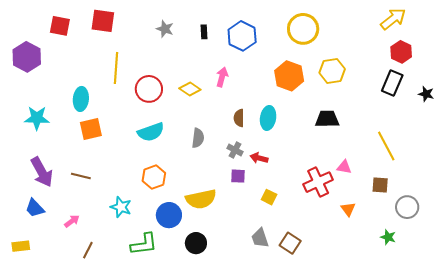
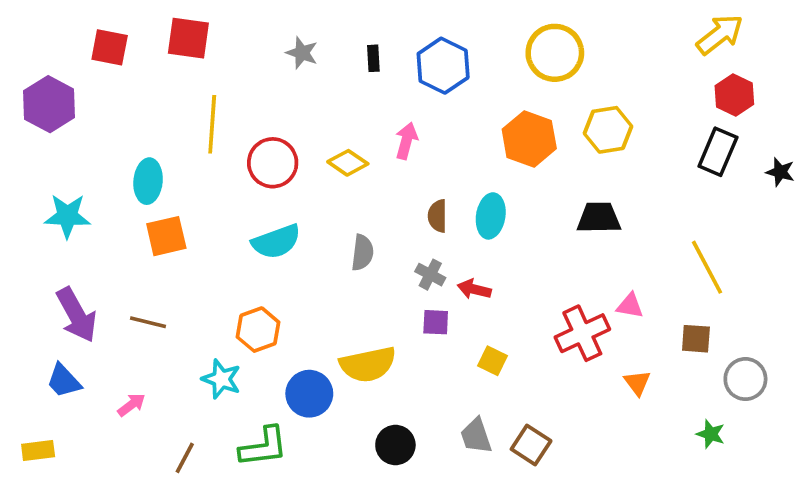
orange hexagon: (154, 177) -> (258, 330), moved
black circle: (196, 243) -> (395, 445), moved
brown line: (88, 250) -> (185, 458), moved

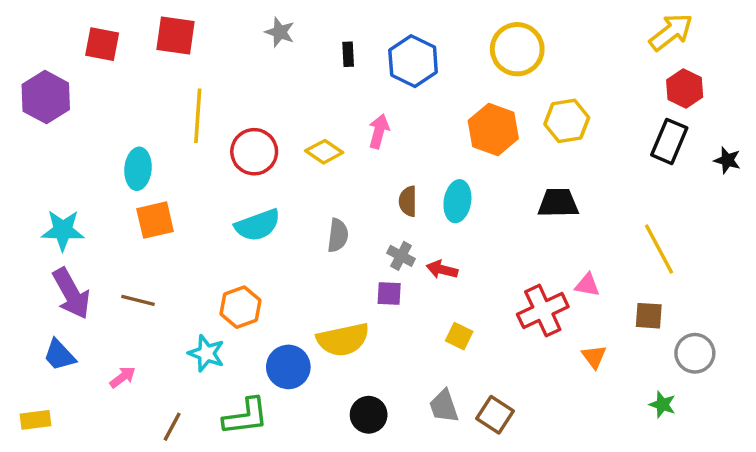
gray star: (302, 53) -> (280, 32), moved
cyan star: (67, 216) -> (63, 230), moved
purple square: (436, 322) -> (389, 293), moved

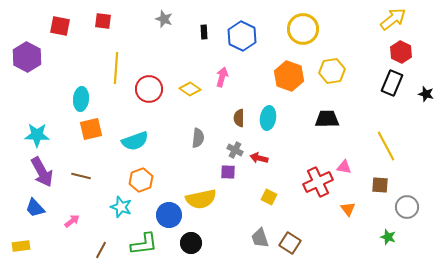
red square: (176, 36) -> (103, 21), size x0.7
cyan semicircle: (258, 225) -> (135, 141), moved
black circle: (369, 415) -> (191, 243), moved

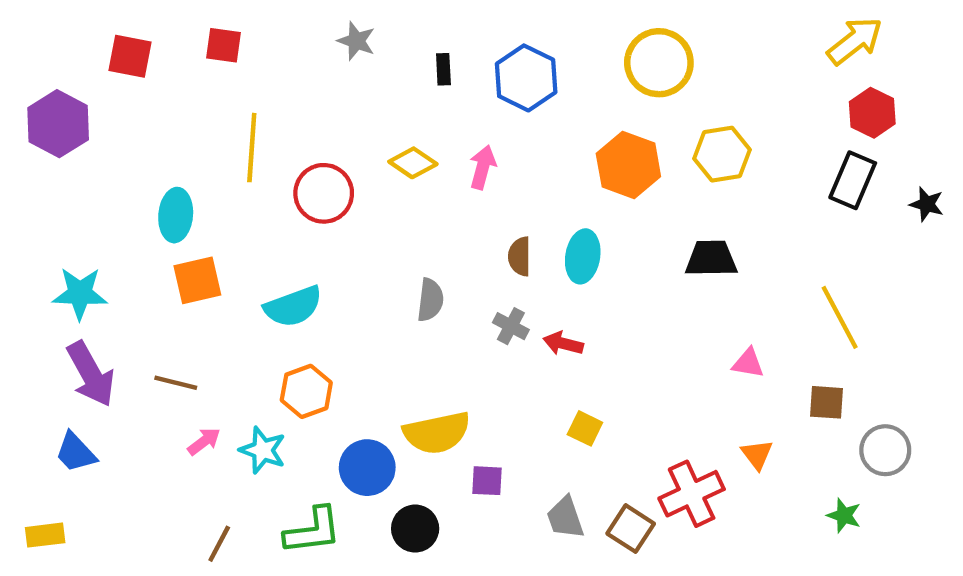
yellow diamond: (190, 89) -> (413, 163), moved
purple square: (228, 172) -> (487, 481), moved
red cross: (318, 182) -> (692, 494), moved
pink arrow: (72, 221) -> (204, 441), moved

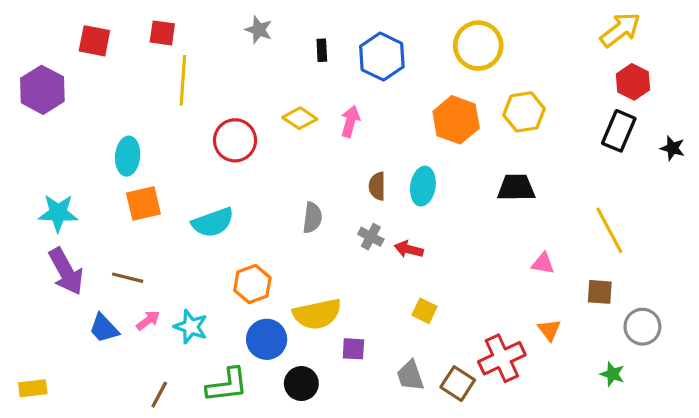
yellow line: (252, 148) -> (183, 80), moved
orange hexagon: (306, 391) -> (252, 284), moved
blue trapezoid: (76, 452) -> (104, 328), moved

